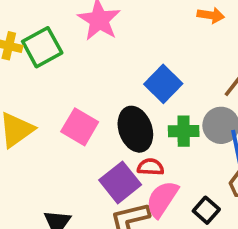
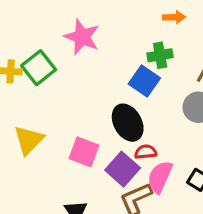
pink square: (80, 127) -> (84, 152), moved
green cross: (184, 131) -> (160, 55), moved

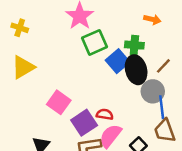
green square: (39, 68) -> (95, 42), moved
black ellipse: (128, 123) -> (136, 70), moved
yellow triangle: (29, 140) -> (23, 67), moved

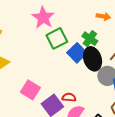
green cross: (134, 45) -> (90, 39), turned 35

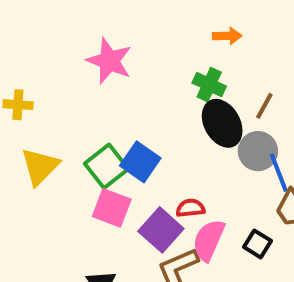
green square: (57, 38) -> (106, 166), moved
blue square: (77, 53) -> (140, 162), moved

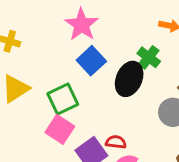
black ellipse: (222, 123) -> (129, 79), moved, turned 40
blue square: (140, 162) -> (91, 61), moved

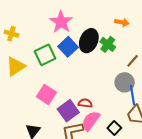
black ellipse: (129, 79) -> (89, 41), moved
green square: (63, 99) -> (45, 55), moved

